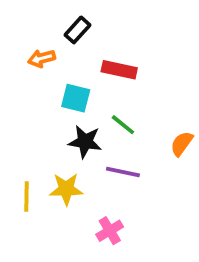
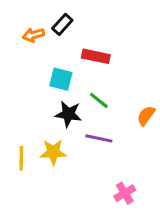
orange arrow: (42, 58) -> (33, 35), moved
pink cross: (110, 231) -> (125, 193), moved

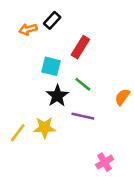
red rectangle: (96, 56) -> (80, 47), turned -70
black star: (68, 114) -> (57, 96), turned 30
yellow line: (21, 158) -> (18, 133), turned 36

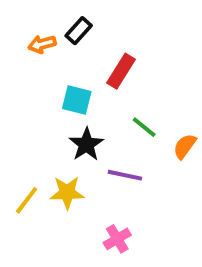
green line: (83, 84) -> (144, 127), moved
pink cross: (105, 162) -> (117, 239), moved

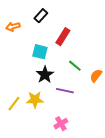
orange arrow: (42, 44) -> (13, 27), moved

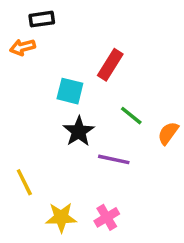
black rectangle: (41, 16) -> (42, 19), moved, turned 40
yellow star: (35, 100) -> (61, 217), moved
yellow line: (14, 104) -> (24, 182), turned -63

